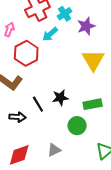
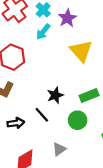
cyan arrow: (50, 34) -> (43, 32), moved
black line: (38, 104) -> (42, 115), moved

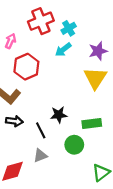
purple star: (67, 18) -> (98, 51), moved
black arrow: (16, 123) -> (14, 121), moved
gray triangle: (59, 149) -> (40, 156), moved

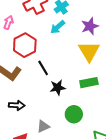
black arrow: (14, 121) -> (17, 105), moved
green rectangle: (92, 124) -> (89, 83), moved
black line: (41, 130) -> (43, 68), moved

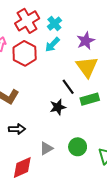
red hexagon: (25, 45) -> (25, 53), moved
black line: (43, 68) -> (68, 87), moved
green circle: (74, 114) -> (78, 147), moved

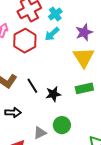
black line: (68, 87) -> (32, 86), moved
green circle: (78, 147) -> (62, 125), moved

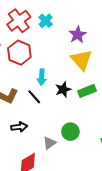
cyan arrow: (52, 34) -> (42, 77), moved, turned -35
black star: (53, 94) -> (63, 89), moved

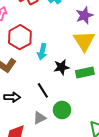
red hexagon: (19, 53) -> (20, 37), moved
black line: (34, 97) -> (43, 90), moved

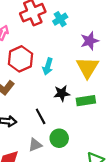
cyan arrow: (42, 52) -> (48, 66), moved

